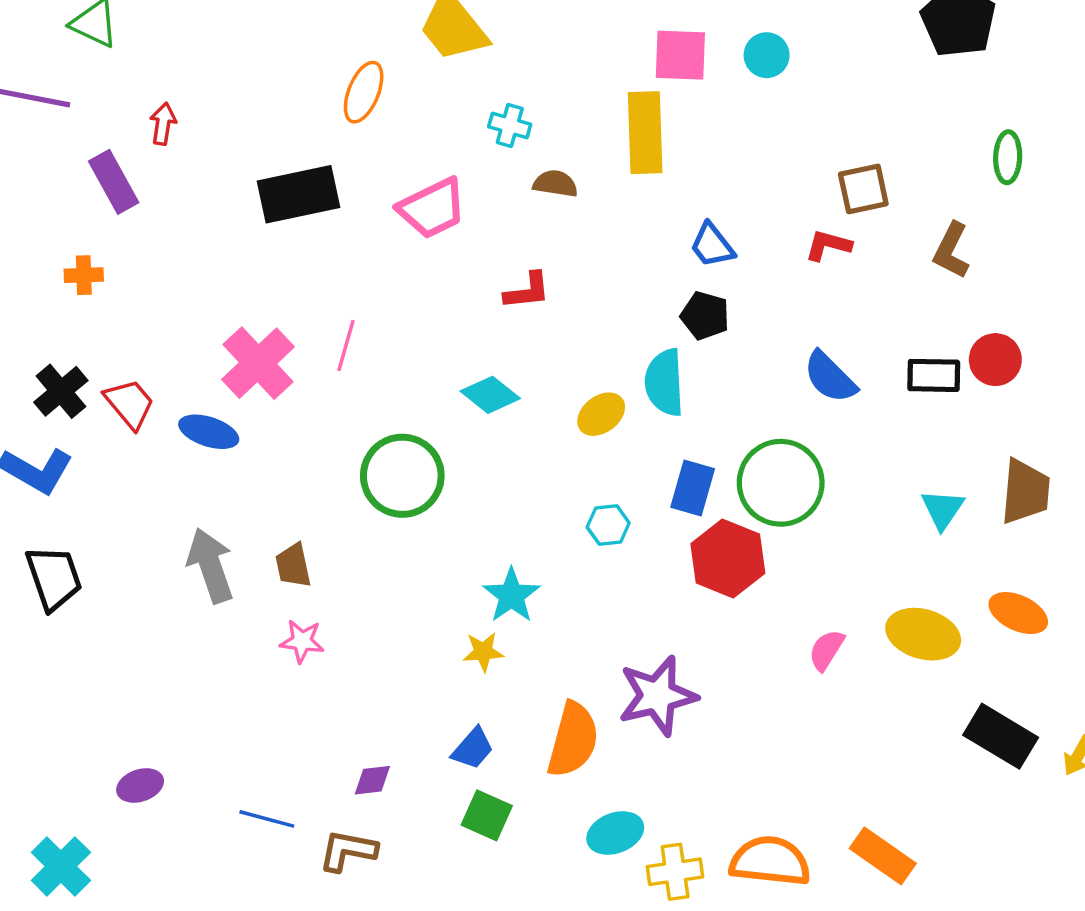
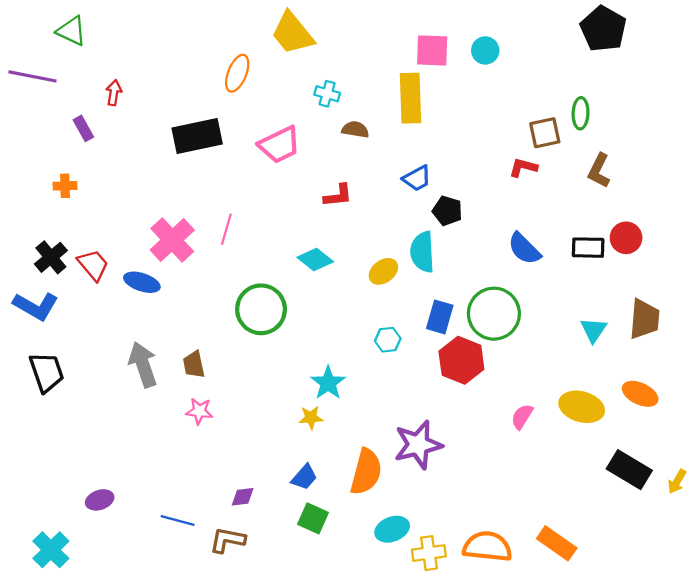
green ellipse: (1008, 157) -> (581, 113), moved
purple rectangle: (114, 182) -> (83, 128), size x0.7
blue trapezoid: (712, 245) -> (417, 178), moved, turned -80

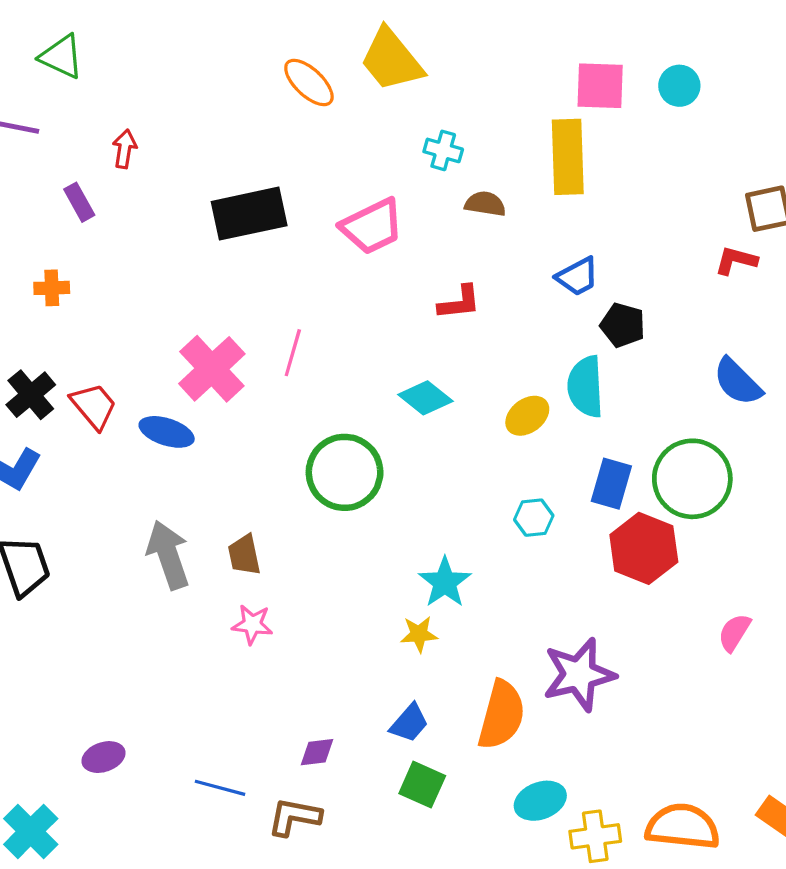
orange ellipse: (237, 73) -> (309, 82), moved, turned -69

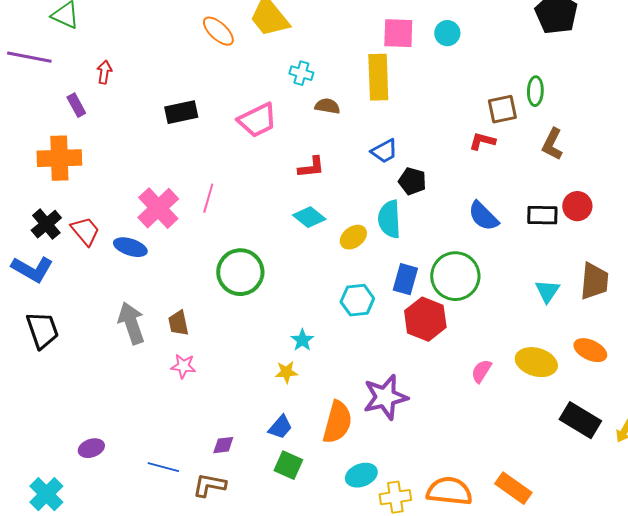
black rectangle: (249, 214) -> (181, 112), size x0.7
orange cross: (52, 288) -> (59, 158), size x2.0
cyan diamond: (425, 398) -> (309, 217), moved
cyan hexagon: (534, 518) -> (357, 300), size x1.4
cyan star: (445, 582) -> (302, 340), size x0.7

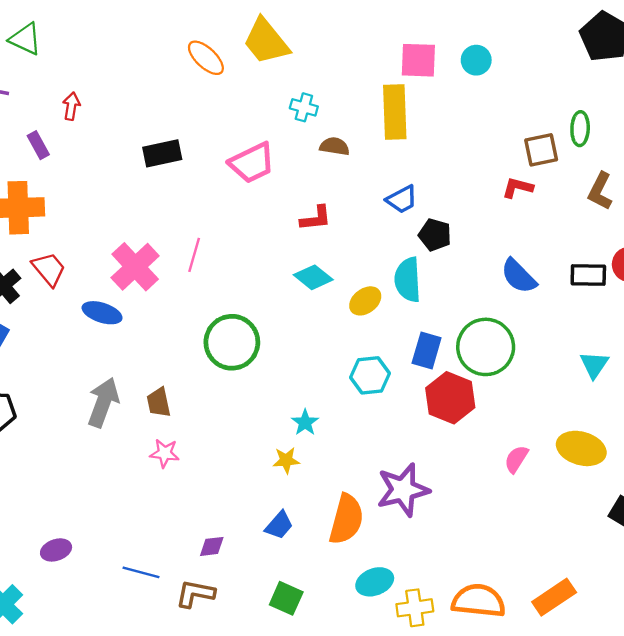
red trapezoid: (85, 231) -> (49, 269), moved
gray arrow: (131, 323) -> (103, 402), turned 39
green square: (288, 465) -> (286, 598), moved
orange rectangle: (513, 488) -> (554, 597), turned -69

